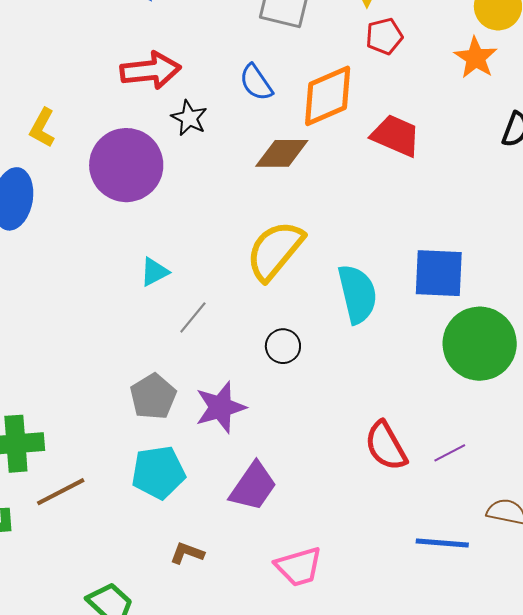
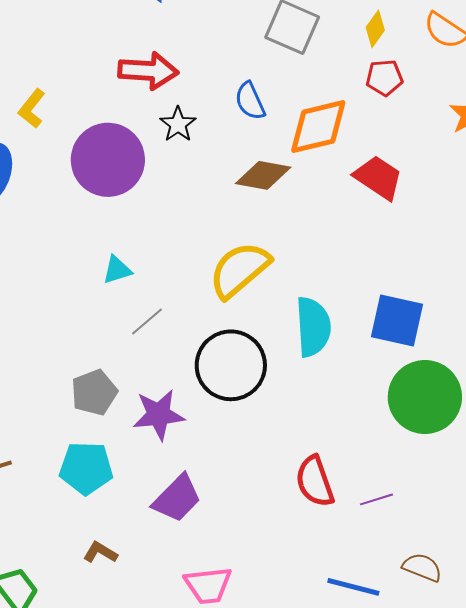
black circle: (283, 346) -> (231, 365), size x2.0

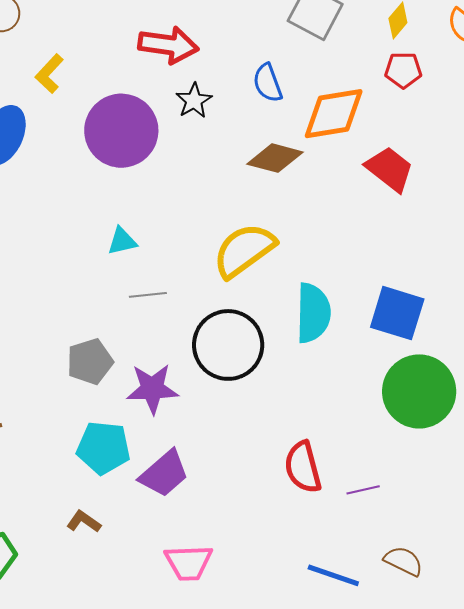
gray line: (147, 321) -> (148, 295), turned 30
cyan pentagon: (86, 468) -> (103, 448), moved

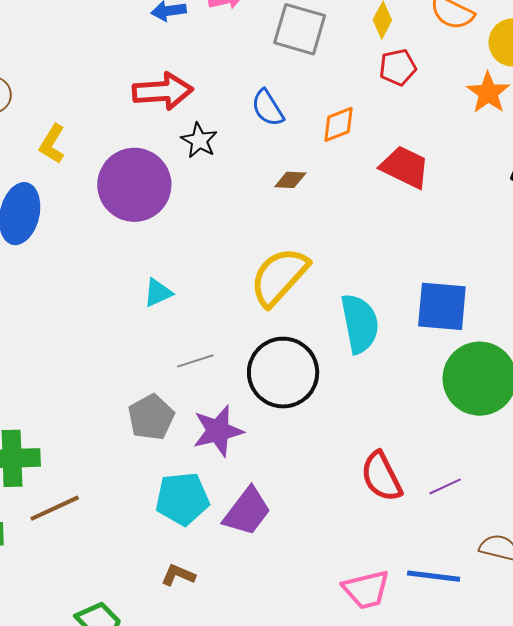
orange diamond: (334, 114) -> (339, 124), size x0.6
brown diamond: (275, 158) -> (290, 180), size x0.6
gray line: (148, 295) -> (195, 361), moved
pink trapezoid: (189, 562) -> (366, 590), moved

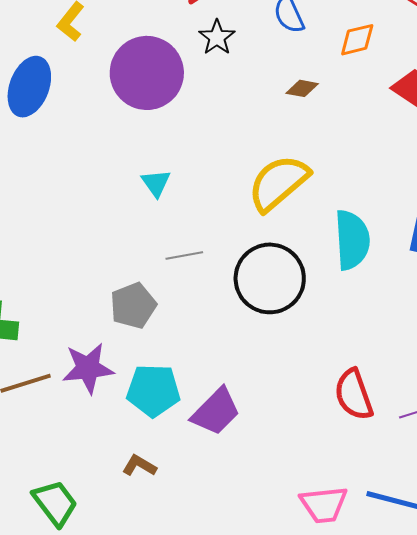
cyan triangle: (158, 293) -> (156, 183), turned -48
purple star: (218, 431) -> (88, 368), moved

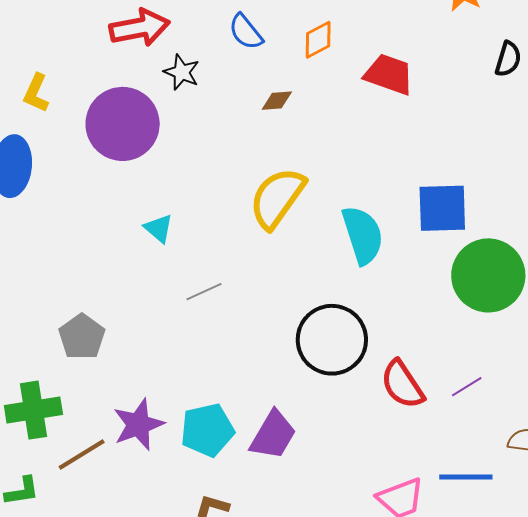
black circle: (270, 278) -> (332, 340), moved
gray pentagon: (133, 306) -> (82, 337), moved

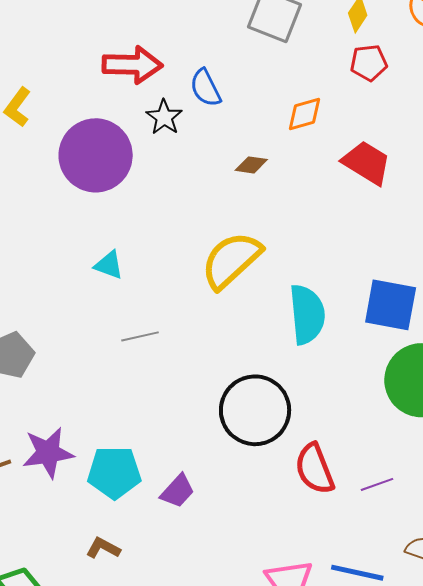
blue semicircle: (246, 32) -> (205, 88), moved
cyan triangle: (159, 228) -> (109, 265), turned -32
purple trapezoid: (273, 435) -> (178, 491), size x0.7

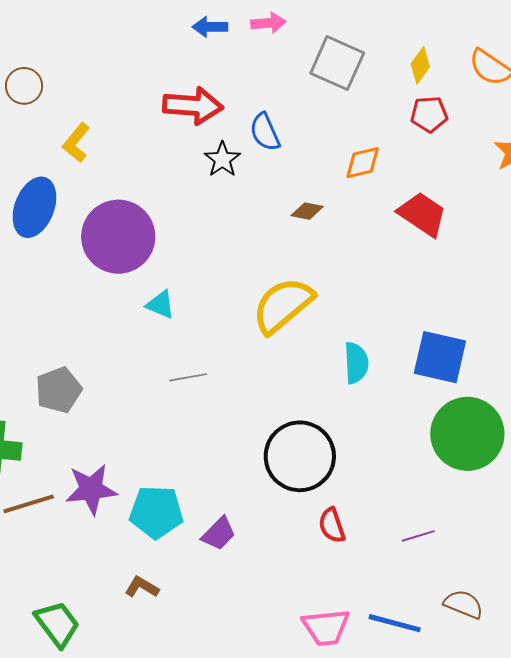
purple circle: (96, 155) -> (118, 237), moved
cyan semicircle: (307, 314) -> (356, 363), size x0.7
red semicircle: (315, 469) -> (332, 525), moved, size x0.7

